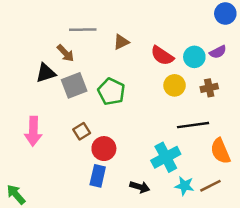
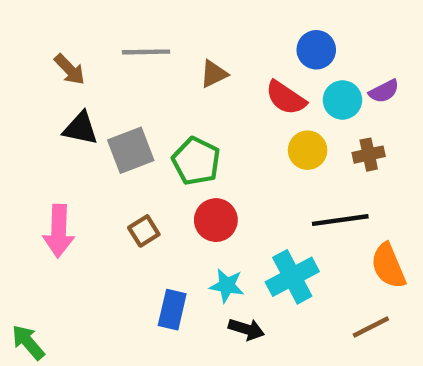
blue circle: (225, 14) -> (316, 50), moved
brown arrow: (65, 53) -> (70, 69), moved
black triangle: (46, 73) -> (81, 128), turned 30
red circle: (104, 149) -> (216, 220), moved
cyan star: (184, 186) -> (227, 286), moved

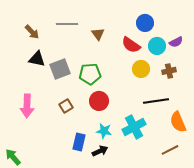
brown triangle: (214, 74) -> (98, 34), turned -40
green pentagon: (196, 161) -> (90, 74), turned -30
black arrow: (246, 329) -> (100, 151), moved, turned -42

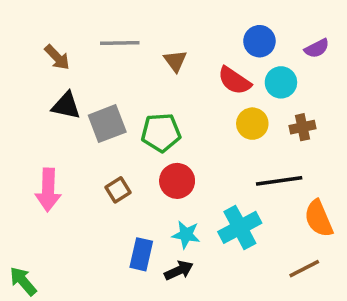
purple semicircle: (176, 42) -> (317, 48), moved

